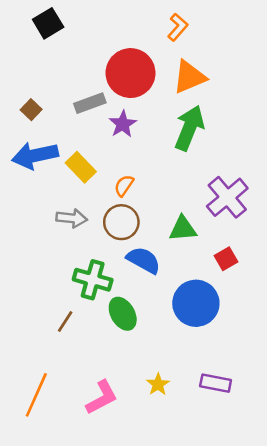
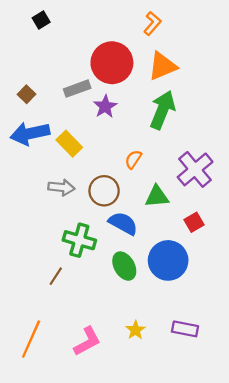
black square: (48, 23) -> (41, 20), size x0.7
orange semicircle: (124, 186) -> (133, 159), moved
green ellipse: (123, 314) -> (124, 266), moved

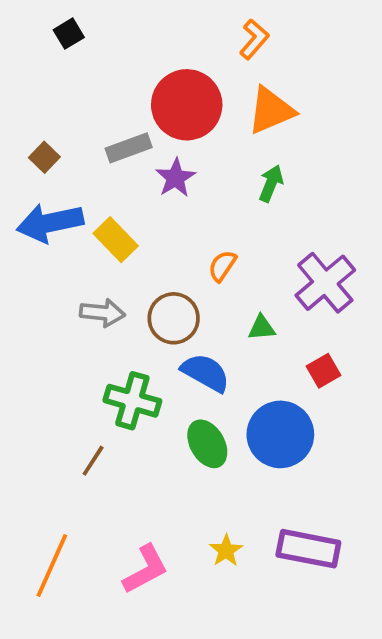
green arrow: (162, 110) -> (271, 183), size x0.6
green triangle: (157, 196) -> (262, 328), size x0.7
purple rectangle: (185, 329) -> (308, 549), size x1.4

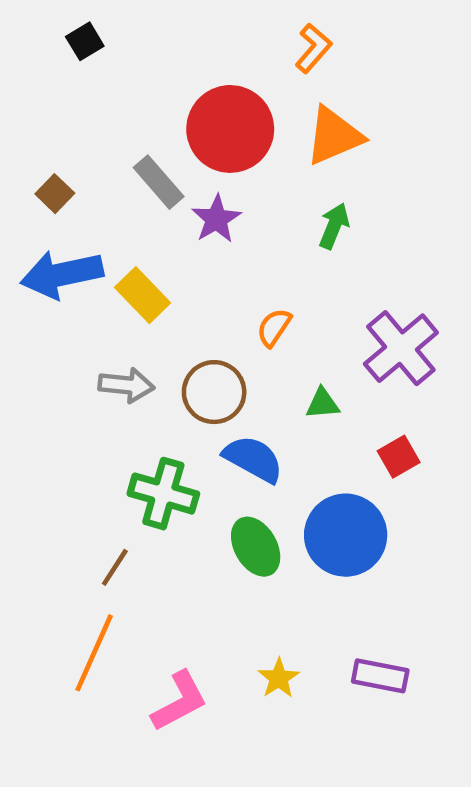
gray rectangle: (129, 148) -> (159, 182), turned 69
purple rectangle: (308, 549) -> (380, 676), size x0.7
orange line: (52, 566) -> (94, 653), moved

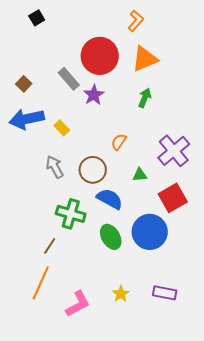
yellow rectangle: (143, 295) -> (62, 128), size x0.7
gray arrow: (126, 385) -> (55, 167), turned -125
red square: (399, 457) -> (173, 198), size x1.6

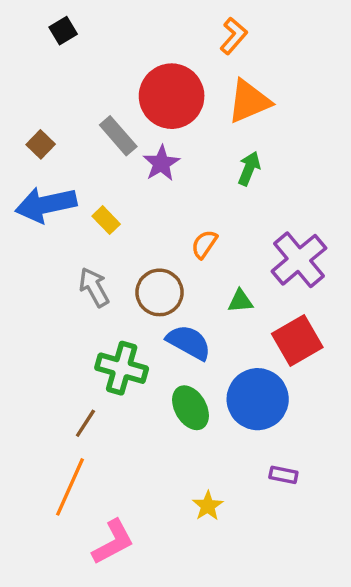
purple rectangle: (165, 293) -> (283, 475), moved, size x0.7
pink L-shape: (78, 304) -> (113, 542), moved

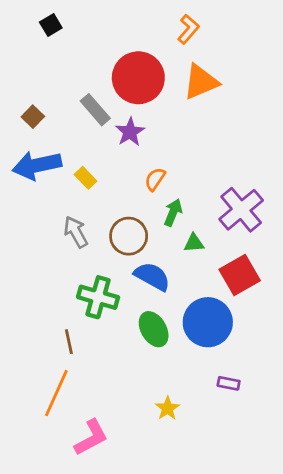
green arrow: (249, 168) -> (173, 212), moved
orange semicircle: (204, 244) -> (155, 179), moved
brown line: (85, 423) -> (69, 342), turned -45

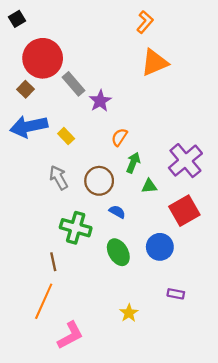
black square: (51, 25) -> (17, 19), moved
red circle: (138, 78) -> (43, 58), moved
blue semicircle: (152, 276) -> (117, 212), size x0.6
blue circle: (208, 322) -> (160, 247), size x0.7

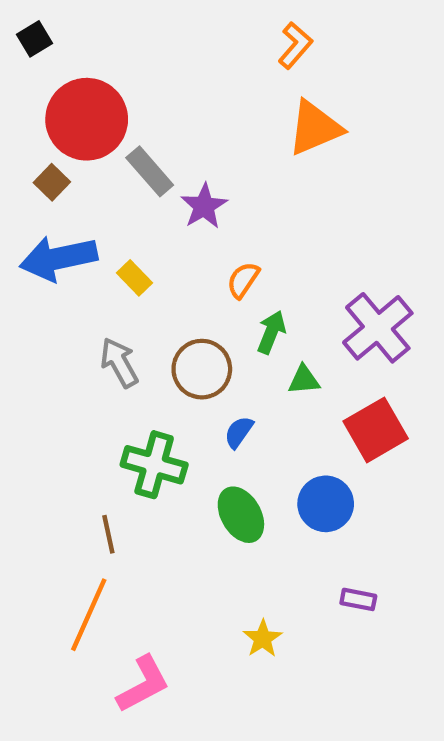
blue semicircle: (117, 212) -> (239, 432), turned -84

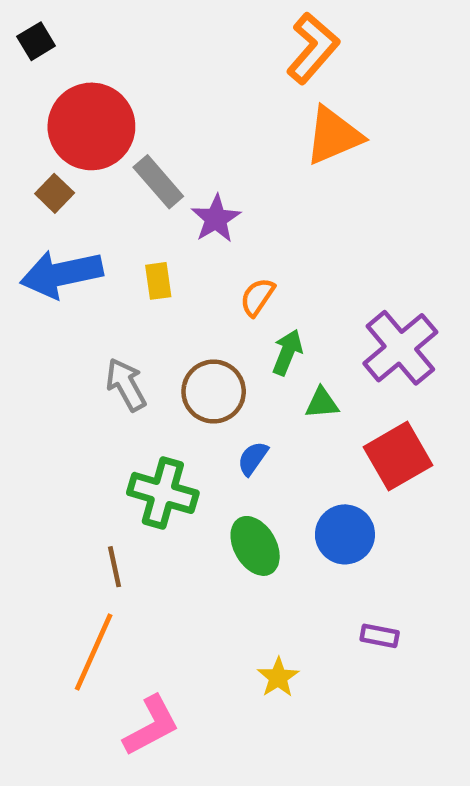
orange L-shape: (295, 45) -> (313, 48), size x1.4
yellow rectangle: (134, 278) -> (158, 281), moved, turned 36

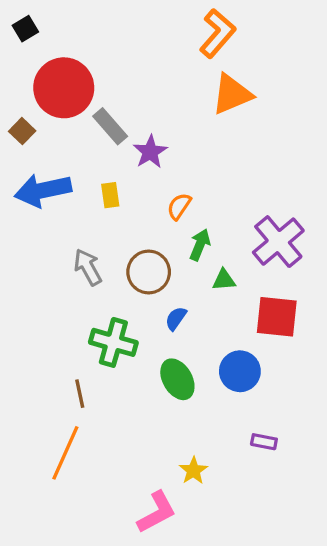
brown square: (55, 193) -> (22, 131), moved
red square: (398, 456) -> (277, 317), turned 36
pink L-shape: (151, 726) -> (157, 512), moved

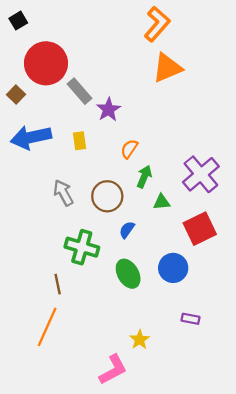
red square: (277, 317) -> (200, 229), turned -32

